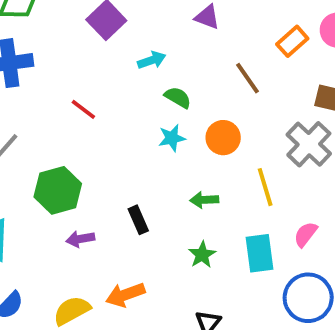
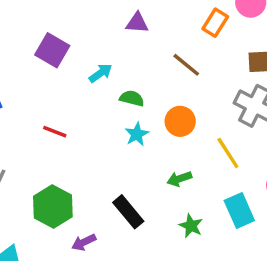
black rectangle: (138, 220) -> (128, 212), size x1.4

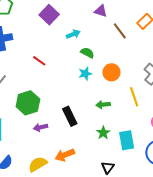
brown line: (186, 65) -> (120, 31), moved
cyan rectangle: (239, 211) -> (127, 140), moved

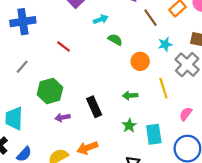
cyan star: (85, 74) -> (165, 44), moved

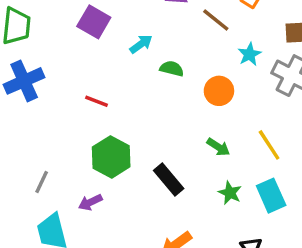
gray line: (22, 67) -> (42, 182), moved
yellow line: (163, 88) -> (269, 145), moved
green hexagon: (50, 91) -> (111, 157), moved
green arrow: (130, 96) -> (218, 147), turned -128
purple arrow: (63, 117) -> (90, 202), moved

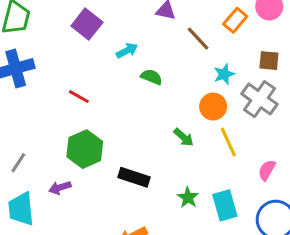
orange circle: (219, 91) -> (213, 107), moved
yellow line: (269, 145) -> (228, 142), moved
green arrow: (218, 147) -> (184, 137), moved
black rectangle: (169, 179) -> (134, 177), turned -40

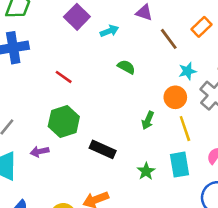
cyan arrow: (127, 51) -> (109, 31), moved
green arrow: (184, 137) -> (148, 120), turned 66
cyan rectangle: (225, 205) -> (180, 165), moved

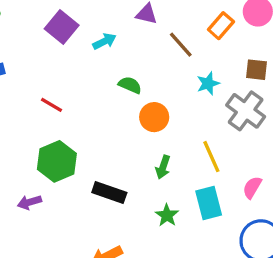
orange circle: (175, 97) -> (154, 117), moved
green arrow: (148, 120) -> (163, 167), moved

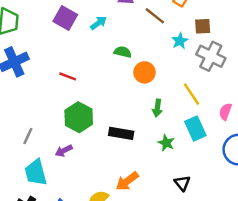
brown square: (256, 70) -> (203, 26), moved

